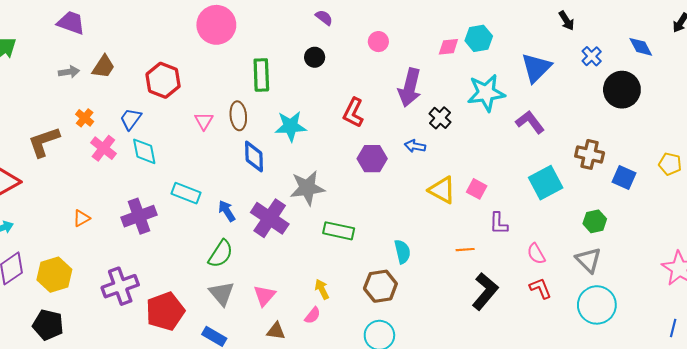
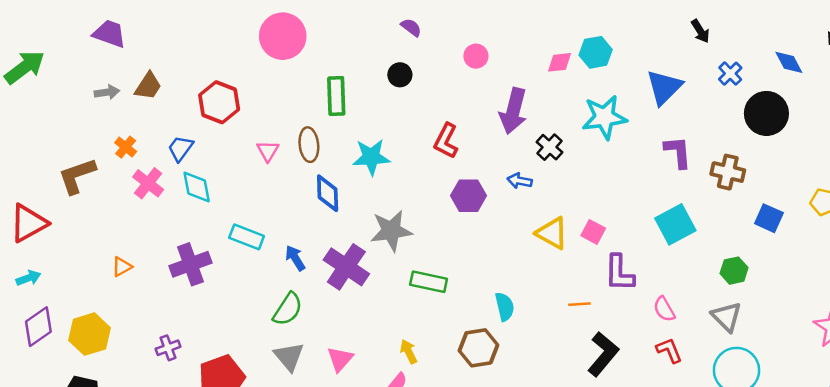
purple L-shape: (530, 122) -> (678, 152), moved, turned 32
brown cross: (590, 154) -> (728, 172), moved
purple L-shape: (499, 223) -> (619, 273), size x1.4
purple cross: (120, 286) -> (168, 348), size x0.6

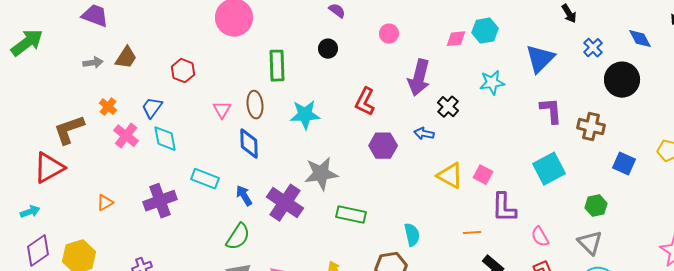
red hexagon: (219, 102) -> (183, 71), size x0.7
cyan star: (604, 117) -> (492, 83), size x0.7
blue diamond: (328, 193) -> (249, 144), moved
red triangle: (28, 223) -> (49, 168), moved

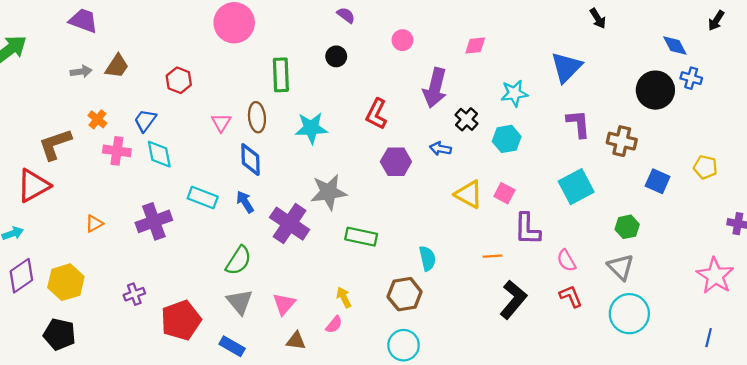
cyan hexagon: (485, 31) -> (507, 139), moved
blue cross: (593, 48) -> (691, 78), moved, turned -30
pink cross: (126, 136) -> (117, 151), turned -30
blue arrow: (244, 196) -> (245, 202), moved

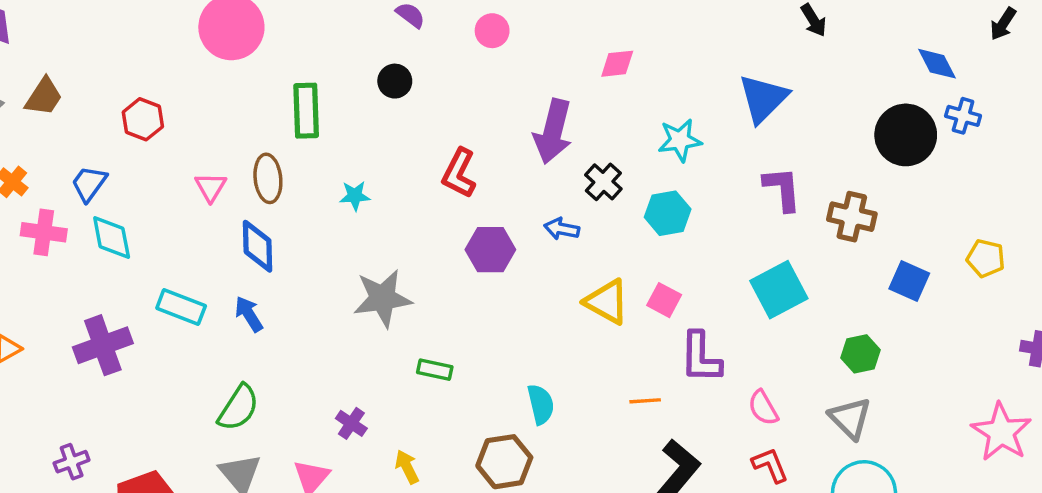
pink circle: (402, 40) -> (492, 31), moved
cyan star: (311, 128) -> (355, 196), size x0.6
purple cross: (290, 224) -> (351, 423), moved, size x0.5
green rectangle: (361, 237) -> (435, 370), size x0.7

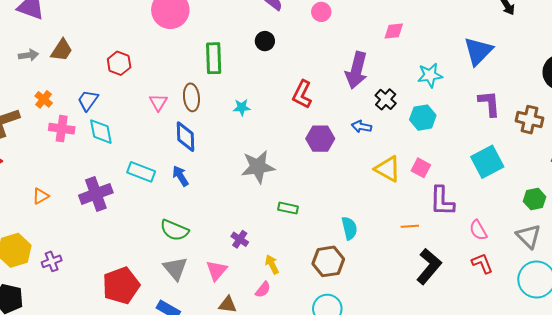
green semicircle: (238, 408) -> (174, 230), turned 80
purple cross: (72, 462) -> (52, 261), moved

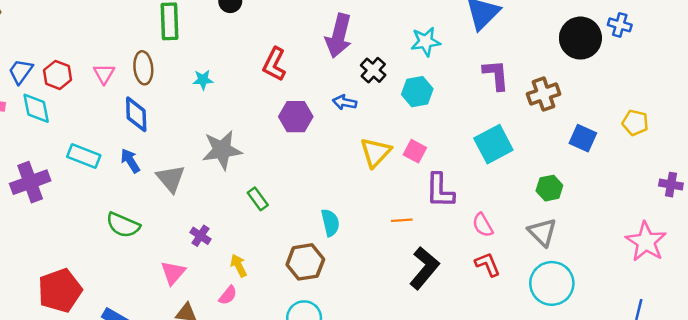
red hexagon: (119, 63) -> (58, 75), moved
brown cross: (530, 120) -> (544, 94), turned -32
yellow triangle: (388, 169) -> (376, 152), turned 44
green rectangle: (288, 208) -> (258, 199), turned 42
gray triangle: (175, 268) -> (171, 179), moved

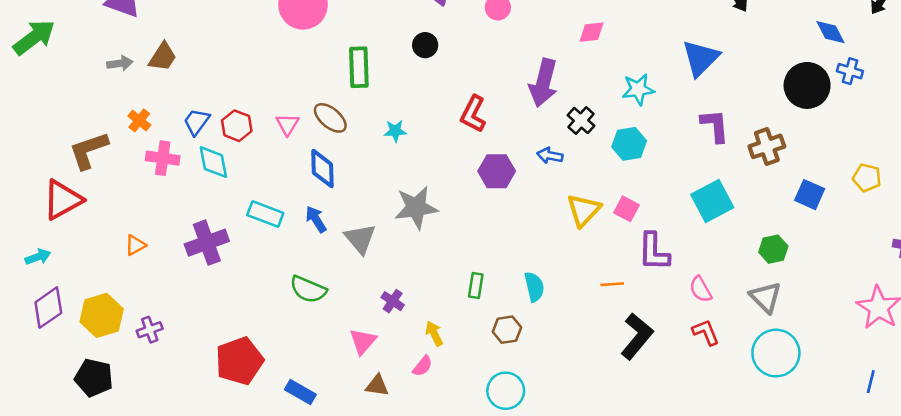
brown ellipse: (143, 68) -> (330, 118), turned -44
green rectangle: (258, 199) -> (476, 285), moved, turned 45
brown hexagon: (305, 262) -> (507, 330), size x0.7

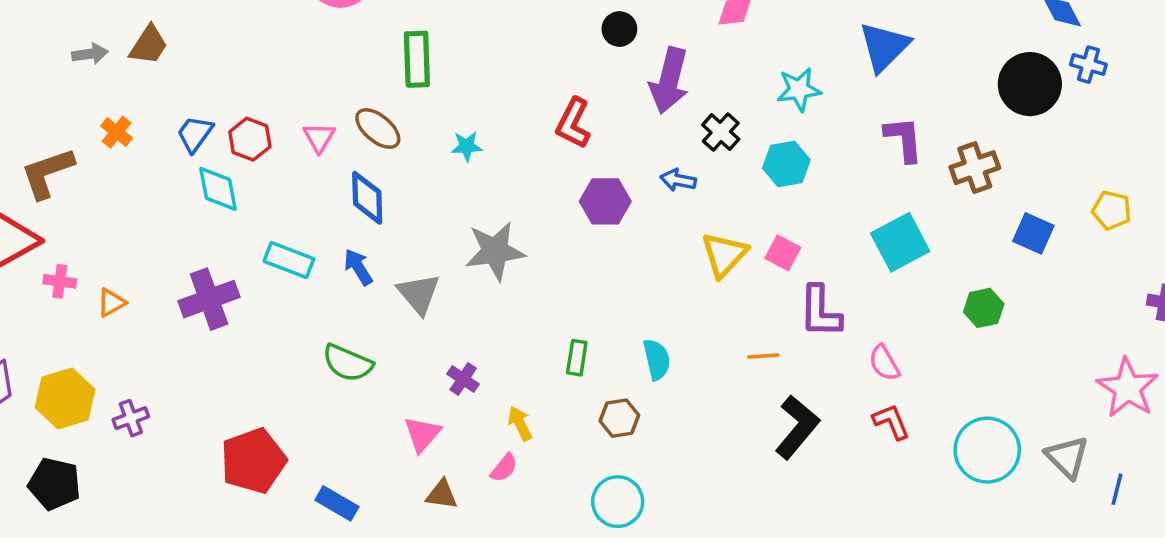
black circle: (425, 45) -> (619, 29), moved
pink cross: (163, 158) -> (60, 281), moved, size x0.7
gray triangle: (766, 297) -> (1067, 457), moved

